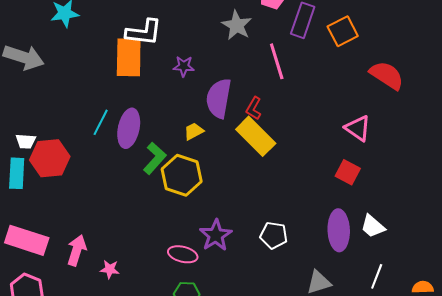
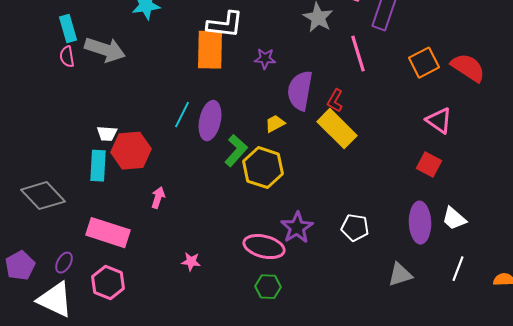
orange square: (343, 31) -> (424, 63), moved
pink arrow: (77, 250) -> (158, 198), moved, size x0.7
pink ellipse: (183, 254) -> (264, 247), size x1.4

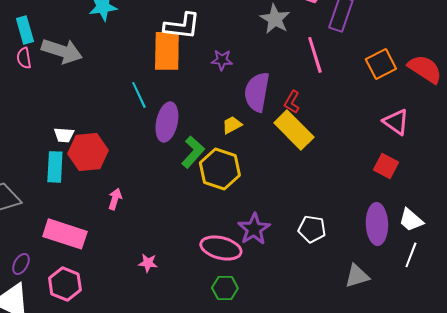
cyan line: (182, 115) -> (139, 95), moved, turned -52
white line: (458, 269) -> (411, 255), moved

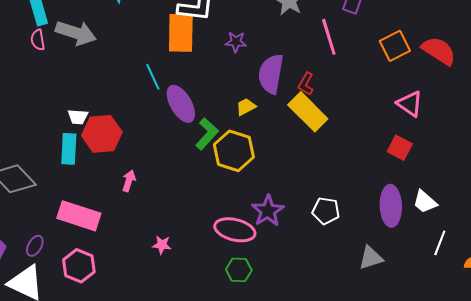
purple ellipse: (167, 122) -> (181, 104), turned -42
white line: (411, 255) -> (440, 243), moved

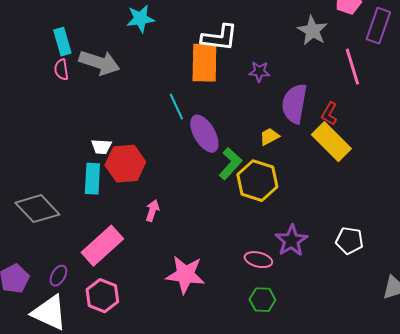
pink rectangle: (79, 216) -> (102, 246), turned -60
pink ellipse: (235, 230) -> (258, 260), size x0.7
pink star: (162, 245) -> (185, 275), size x2.0

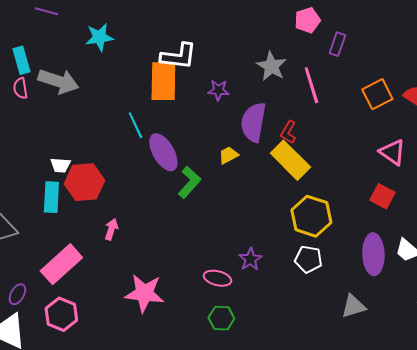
purple rectangle: (378, 26) -> (337, 44), size x0.7
gray star: (312, 31) -> (271, 66), moved
yellow hexagon: (257, 181) -> (311, 216), moved
purple star: (291, 241) -> (250, 259), size x0.7

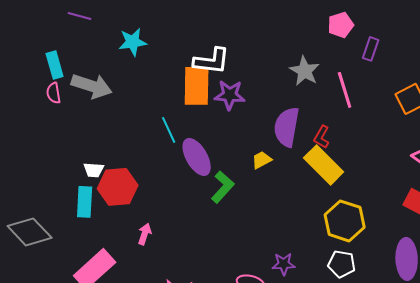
purple star: (218, 90) -> (230, 95), moved, size x1.4
purple star: (250, 259) -> (284, 264), turned 30

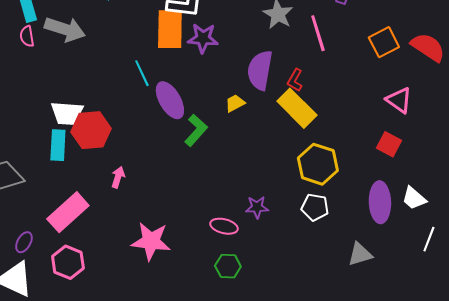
white trapezoid: (94, 170) -> (67, 113), size x1.6

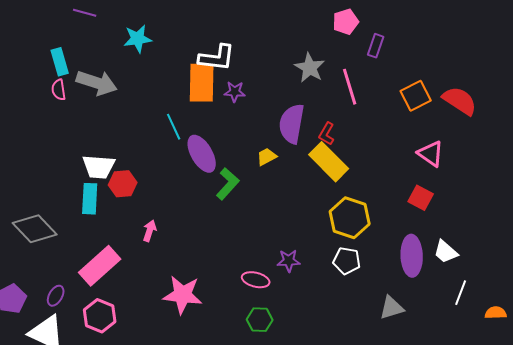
purple star: (203, 38) -> (235, 92), size x0.7
red hexagon: (91, 130) -> (123, 184), size x0.7

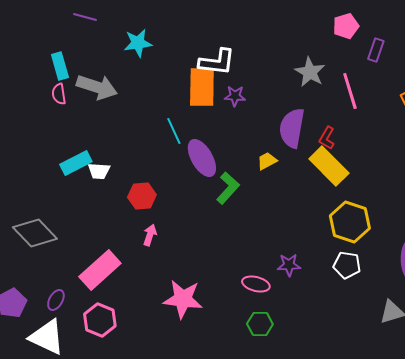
white trapezoid: (99, 167) -> (99, 171), size x0.7
red hexagon: (123, 184) -> (142, 196), moved
cyan rectangle: (90, 199) -> (76, 163), moved, turned 60

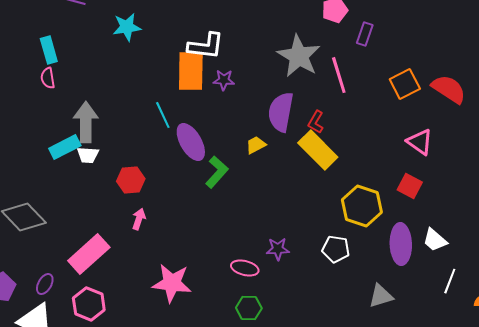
gray star: (310, 72) -> (299, 56), size x1.4
gray arrow: (97, 87) -> (86, 122), moved, turned -108
yellow hexagon: (350, 222) -> (362, 206), moved

